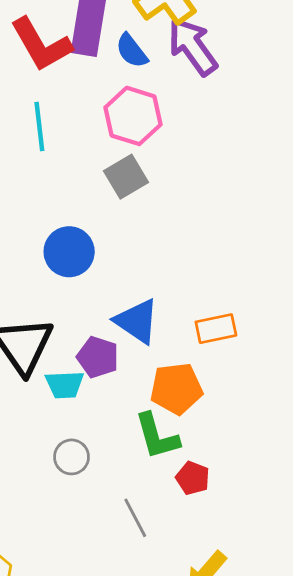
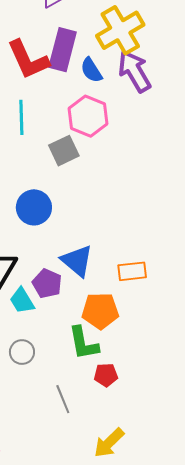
gray square: (126, 177) -> (64, 151), moved
cyan trapezoid: (65, 385) -> (22, 301), turned 56
red pentagon: (193, 478) -> (106, 375), turned -30

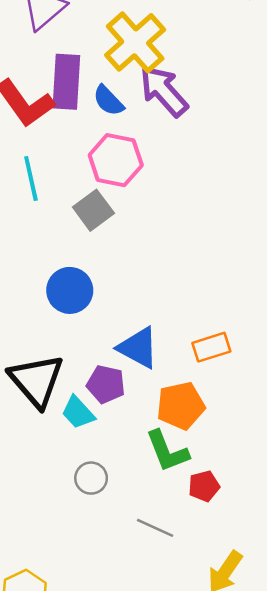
gray line: (63, 399) -> (155, 528), turned -32

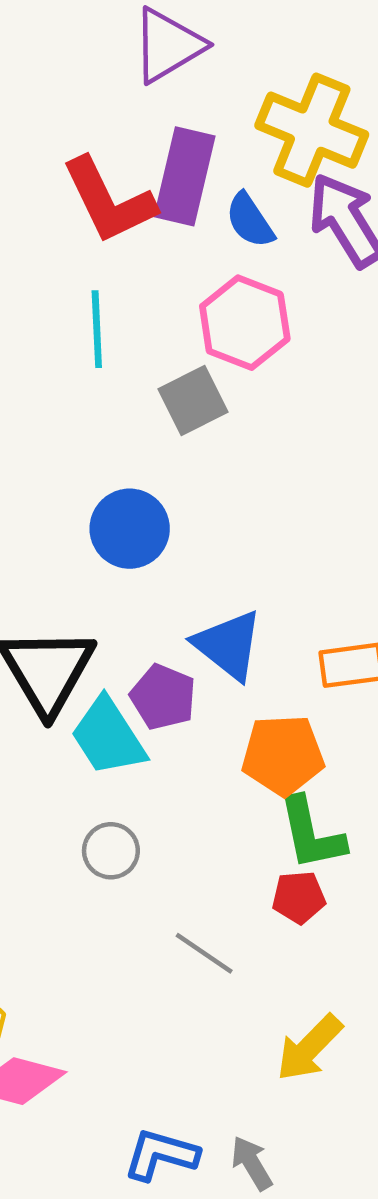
yellow cross: (135, 42) -> (312, 130), turned -36
cyan trapezoid: (78, 412) -> (108, 737), size x1.4
green L-shape: (167, 451) -> (311, 834), moved

